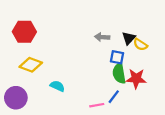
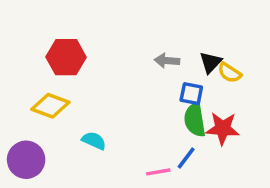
red hexagon: (24, 32) -> (66, 57), moved

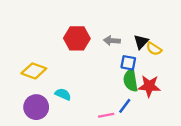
red hexagon: (66, 57) -> (77, 38), moved
purple circle: (26, 160) -> (36, 107), moved

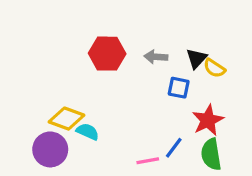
yellow diamond: (34, 71) -> (66, 119), moved
green semicircle: (131, 80) -> (211, 154), moved
red star: (149, 86) -> (208, 120), turned -30

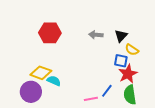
red hexagon: (107, 54) -> (50, 33), moved
yellow semicircle: (214, 68) -> (132, 50), moved
blue square: (179, 88) -> (121, 61), moved

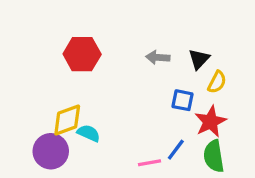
yellow semicircle: (132, 50) -> (217, 82), turned -96
blue square: (121, 61) -> (182, 100), moved
yellow diamond: (41, 73) -> (67, 120), turned -40

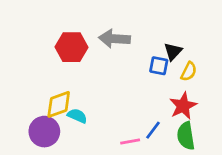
gray arrow: (158, 57) -> (114, 39), moved, size x1.5
blue square: (182, 100) -> (159, 66), moved

